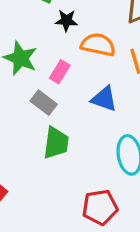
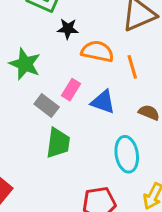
pink rectangle: (60, 72) -> (71, 90), moved

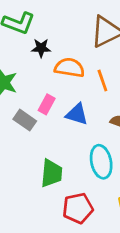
green trapezoid: (58, 143) -> (52, 173), moved

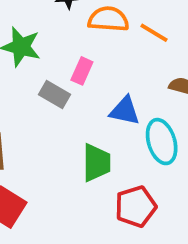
orange line: (102, 81) -> (154, 33), turned -35
blue triangle: (77, 114) -> (125, 111), moved

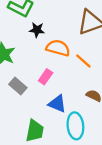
pink rectangle: (82, 71) -> (46, 77), moved

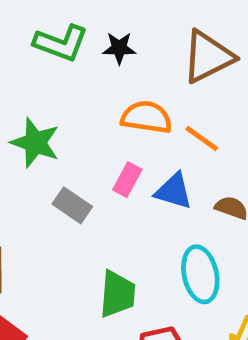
black star: (37, 30) -> (119, 48), moved
blue triangle: (57, 104) -> (174, 191), moved

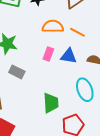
gray rectangle: (72, 205) -> (17, 72), moved

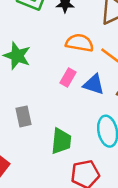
gray rectangle: (17, 72) -> (24, 116), moved, turned 42

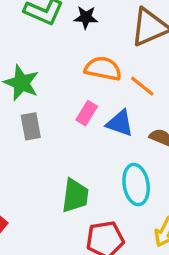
gray rectangle: (24, 116) -> (31, 126), moved

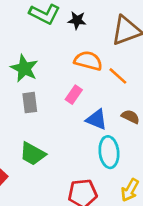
blue triangle: (120, 123) -> (97, 119), moved
green trapezoid: (75, 196) -> (33, 154), moved, turned 108

